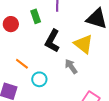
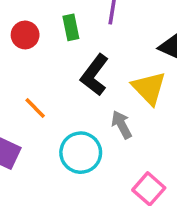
cyan circle: (39, 79) -> (81, 153), moved, size x1.5

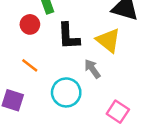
red circle: (25, 35) -> (30, 24), moved
black L-shape: (95, 75) -> (69, 36), turned -32

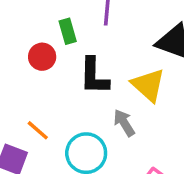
orange line: (30, 65) -> (38, 130), moved

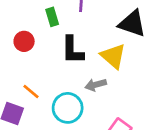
red circle: (42, 57) -> (24, 41), moved
gray arrow: (124, 123) -> (96, 85), turned -72

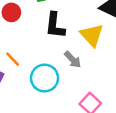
gray arrow: (96, 85) -> (73, 60), turned -126

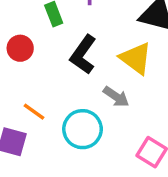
black L-shape: (55, 25) -> (83, 55), turned 40

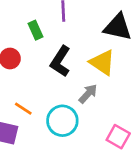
gray arrow: (116, 97) -> (88, 94), turned -80

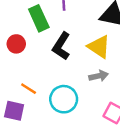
green rectangle: (35, 30) -> (39, 18), size x1.5
gray arrow: (88, 94) -> (99, 76), moved, turned 36

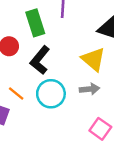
black L-shape: (61, 46) -> (40, 60), moved
cyan circle: (64, 99) -> (51, 94), moved

